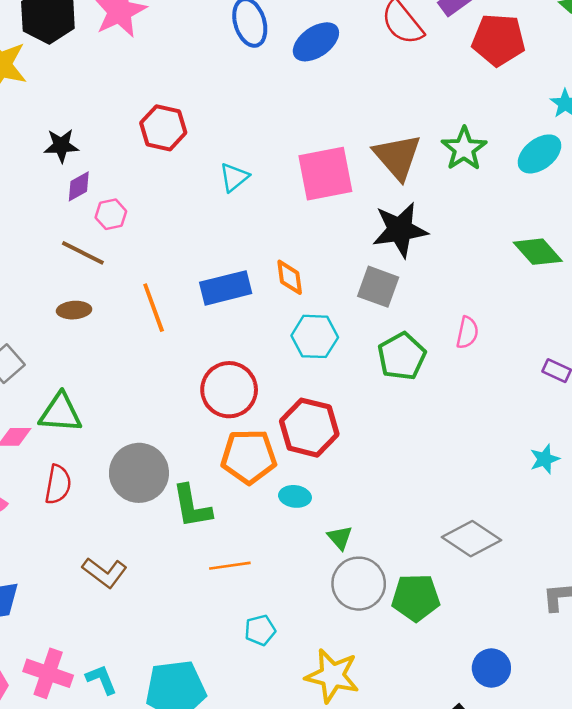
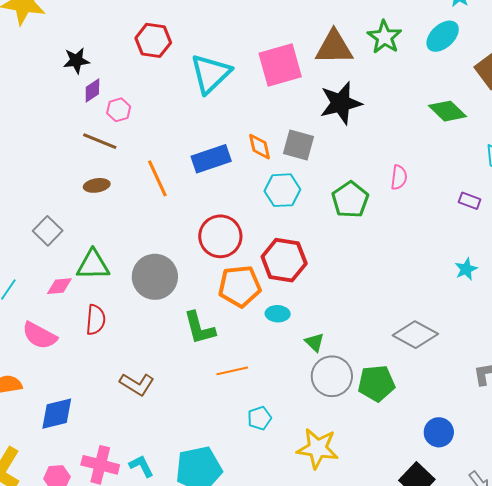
brown triangle: (397, 157) -> (334, 47), turned -45
cyan triangle: (234, 177) -> (211, 74), size x1.8
gray square: (378, 287) -> (298, 145), moved
gray circle: (139, 473) -> (155, 277), moved

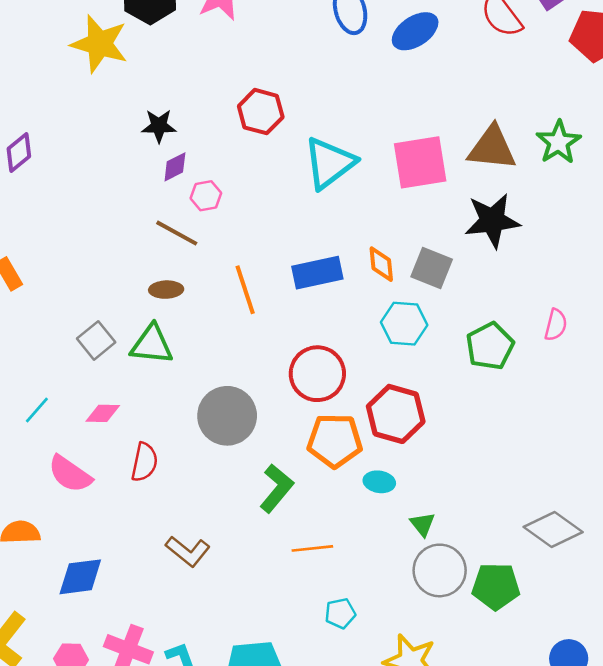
green triangle: (93, 265) -> (152, 345), moved
green L-shape: (199, 328) -> (277, 488), turned -132

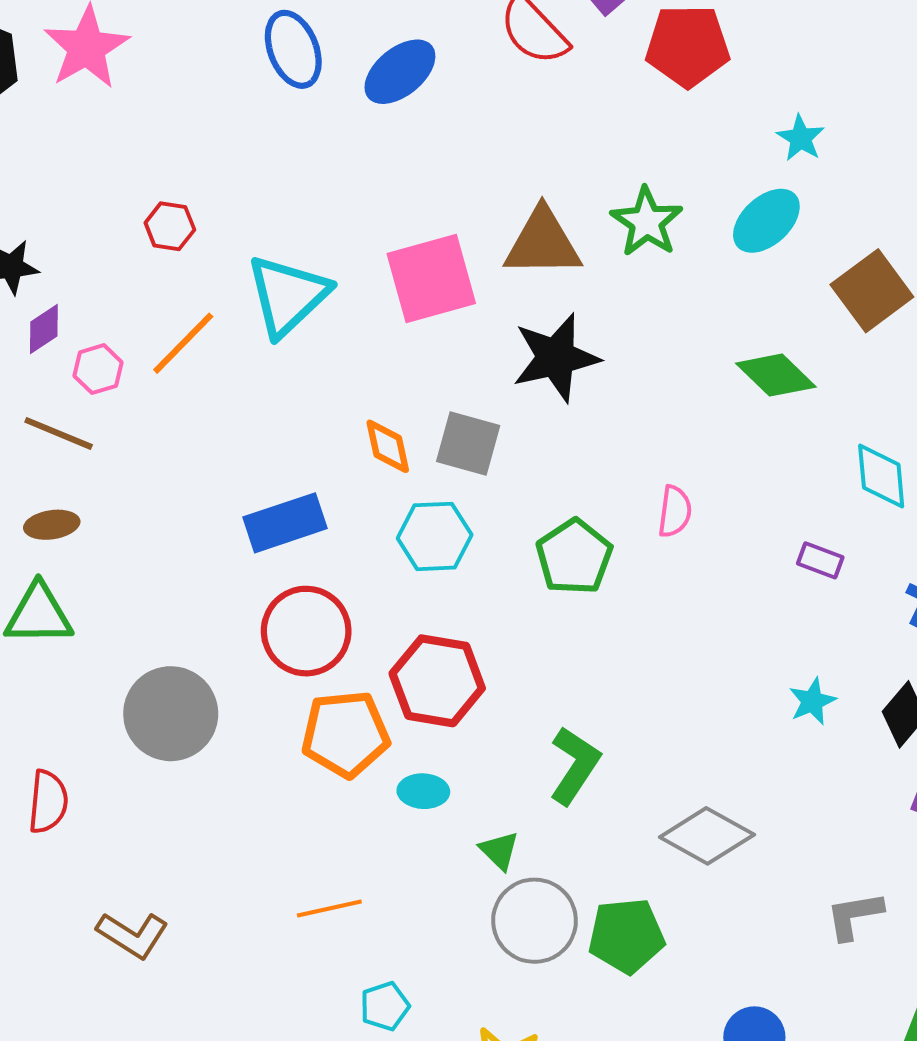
red hexagon: (261, 112) -> (170, 226), size x0.7
blue rectangle: (317, 273) -> (285, 523), moved
orange line: (245, 290) -> (183, 343), moved, turned 69
green L-shape: (277, 488) -> (575, 765), moved

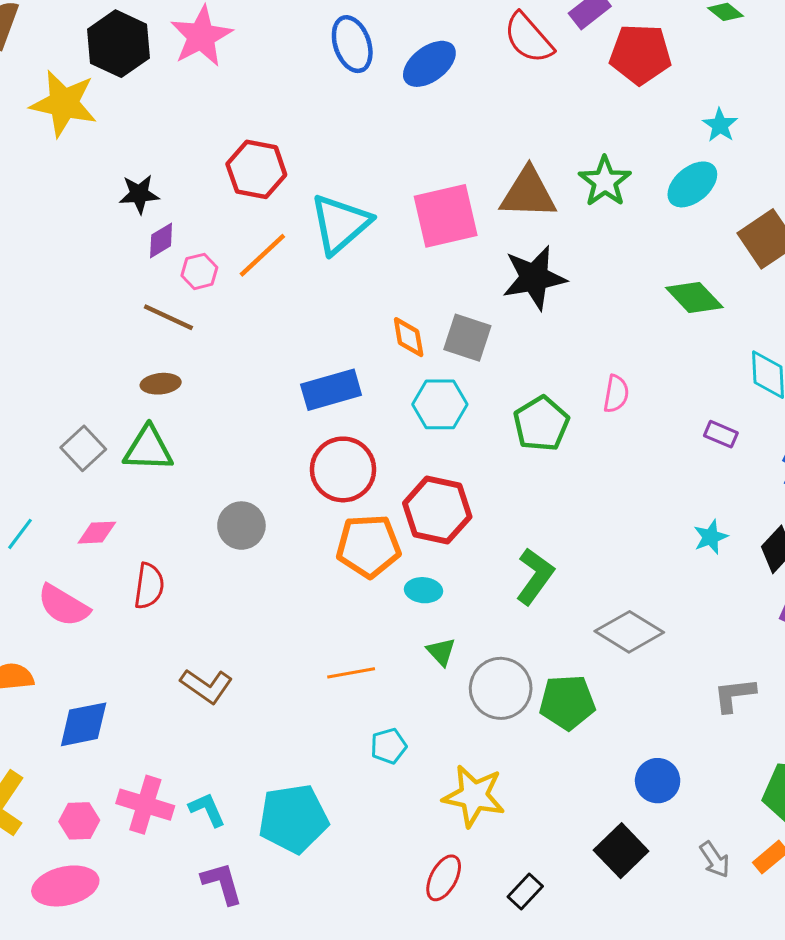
red hexagon: (170, 226) -> (256, 169), size x1.6
gray circle: (171, 714) -> (241, 526), size x0.7
green triangle: (499, 851) -> (441, 652), moved

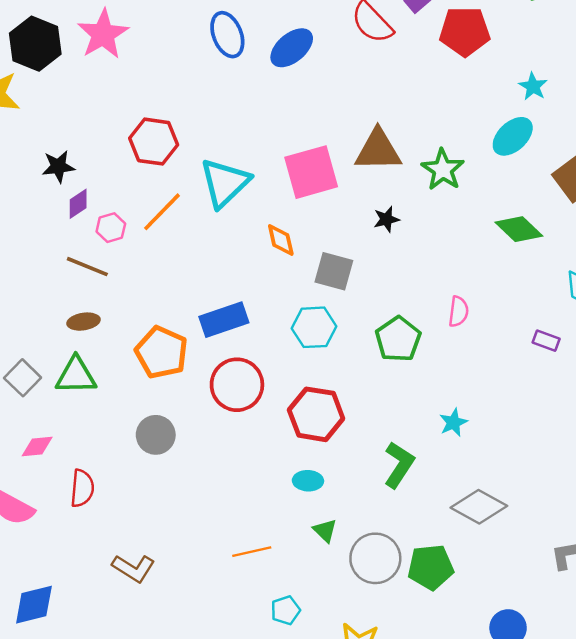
green star: (605, 181) -> (443, 170), moved
black star: (534, 278) -> (386, 219), size x0.5
orange diamond: (409, 337) -> (281, 240), moved
cyan star: (711, 537) -> (453, 423), moved
orange pentagon: (368, 546) -> (161, 352), moved, turned 30

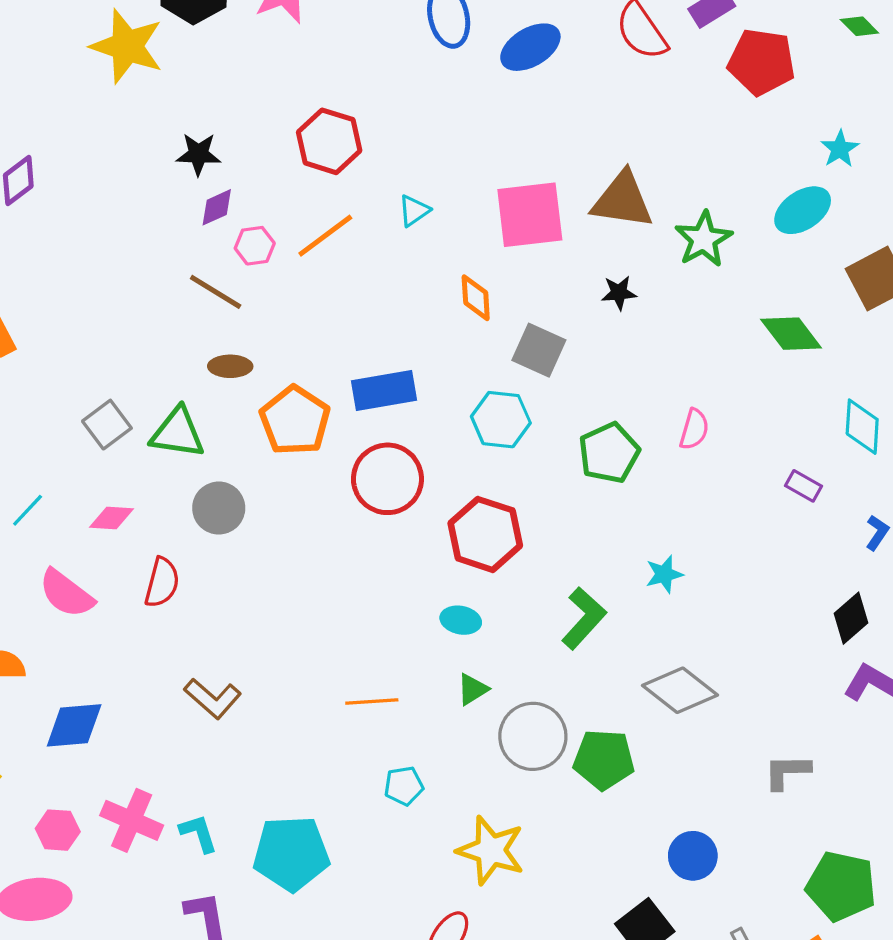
cyan triangle: (225, 183) -> (414, 211), size x0.5
brown ellipse: (84, 322) -> (230, 366), moved
gray circle: (156, 435) -> (219, 508), moved
green triangle: (325, 531) -> (473, 689), turned 35

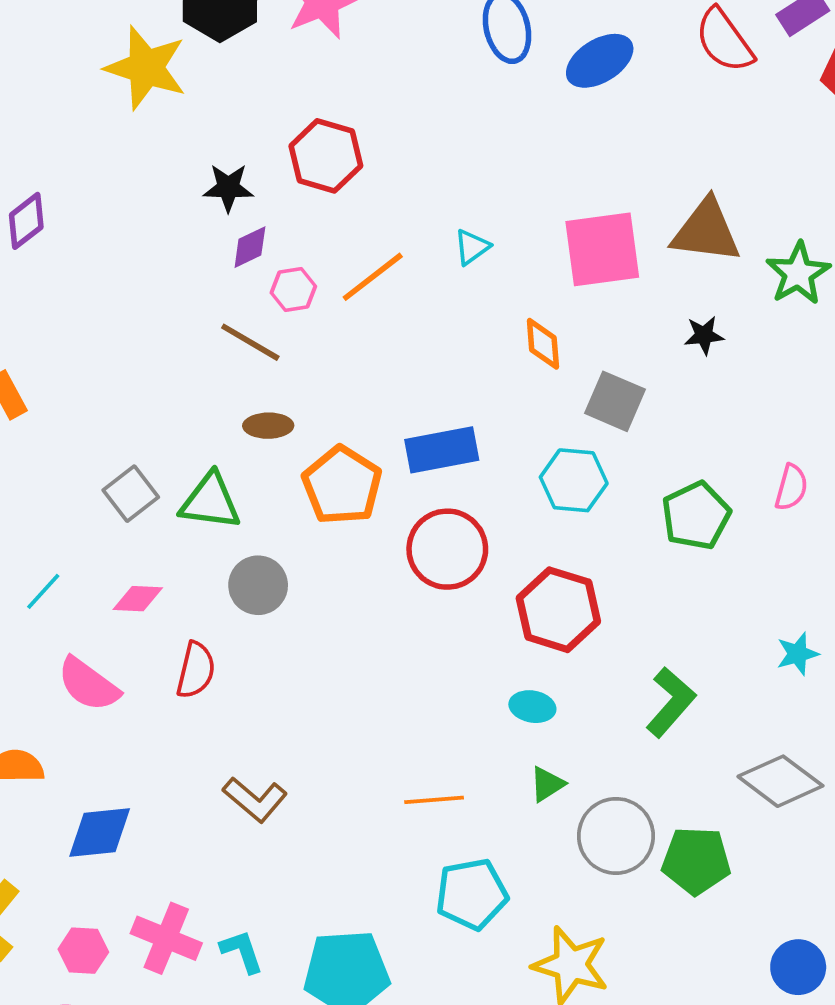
red hexagon: (329, 141) -> (326, 156), moved
cyan star: (664, 574) -> (797, 654), moved
cyan pentagon: (404, 786) -> (472, 894), size x1.6

